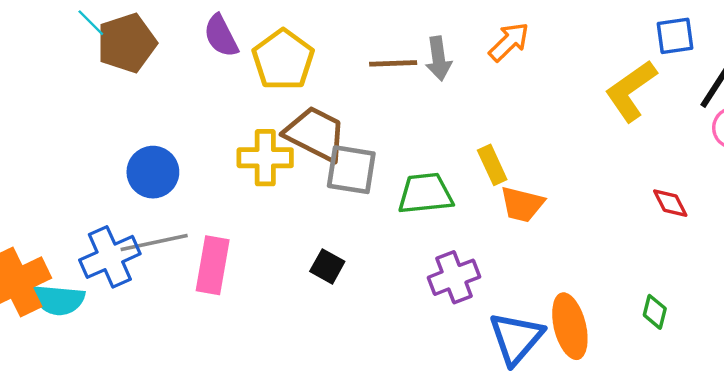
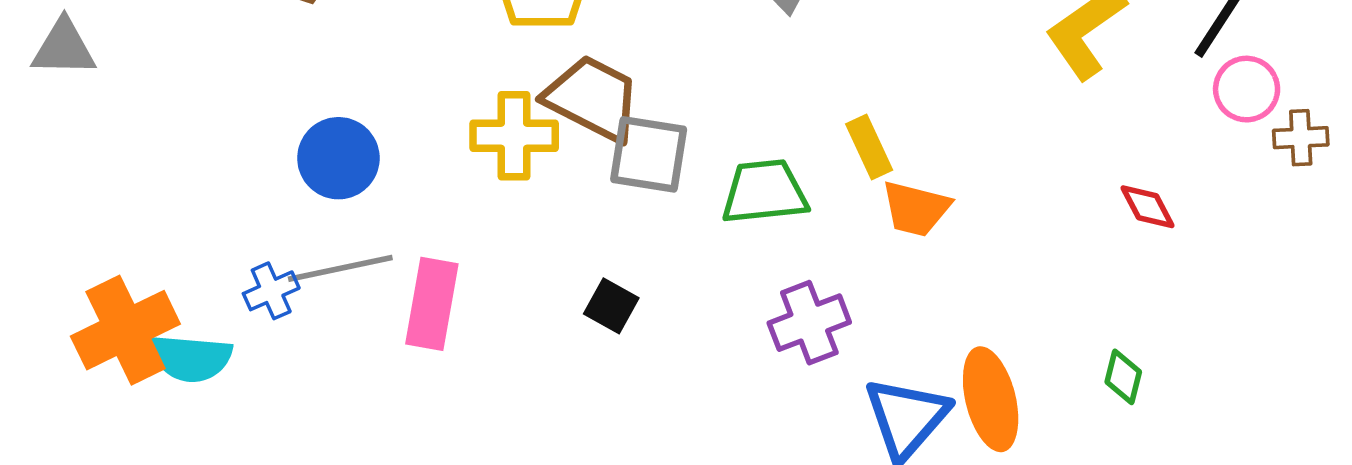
blue cross: (110, 257) -> (271, 291), size x0.6

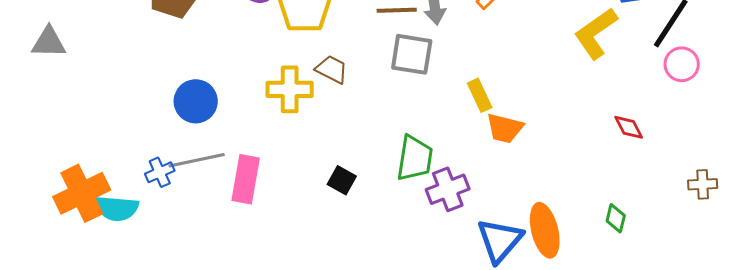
brown trapezoid: (593, 98) -> (332, 69), size x0.6
brown cross: (1301, 138) -> (703, 184), moved
gray square: (649, 154) -> (412, 54), moved
green trapezoid: (764, 192) -> (415, 158), moved, turned 105

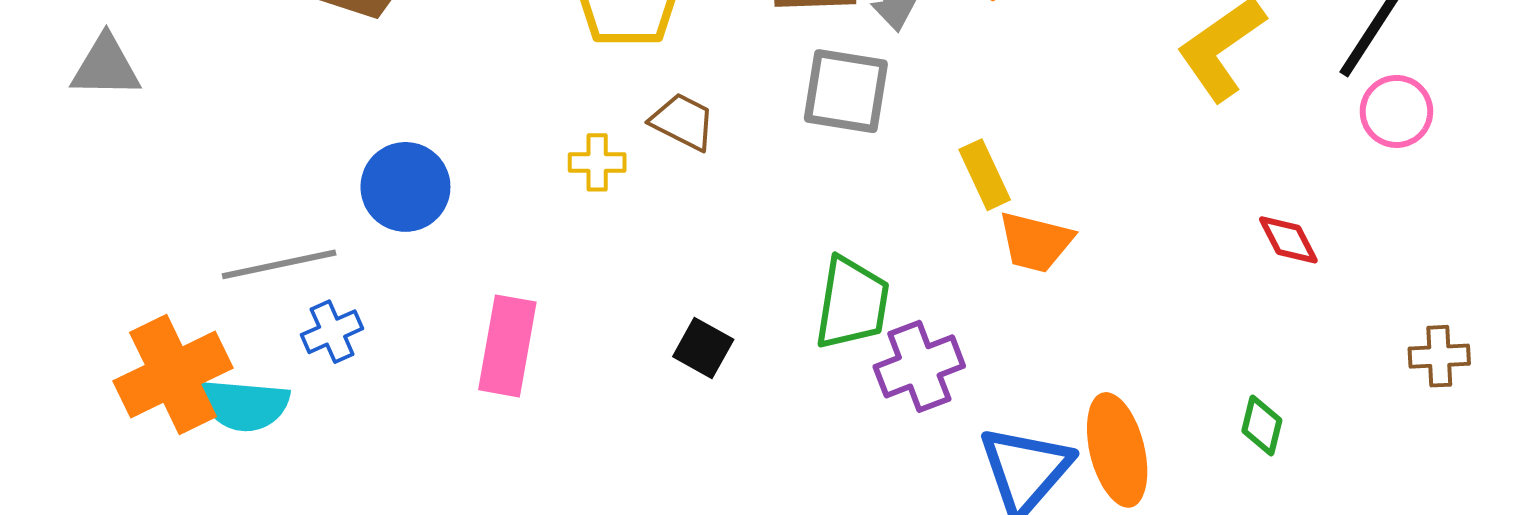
yellow cross: (290, 89) -> (597, 162), size x0.6
gray line: (197, 160) -> (279, 264), moved

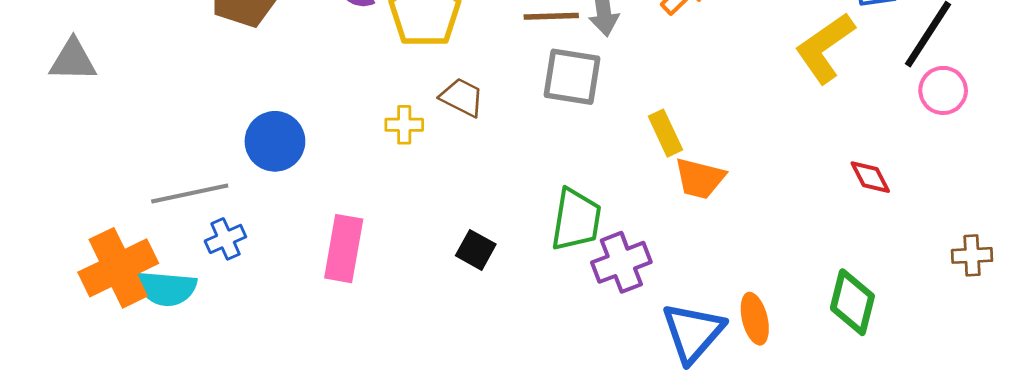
green diamond: (1262, 425) -> (852, 302), size x1.6
orange ellipse: (1117, 450) -> (755, 319), size x0.7

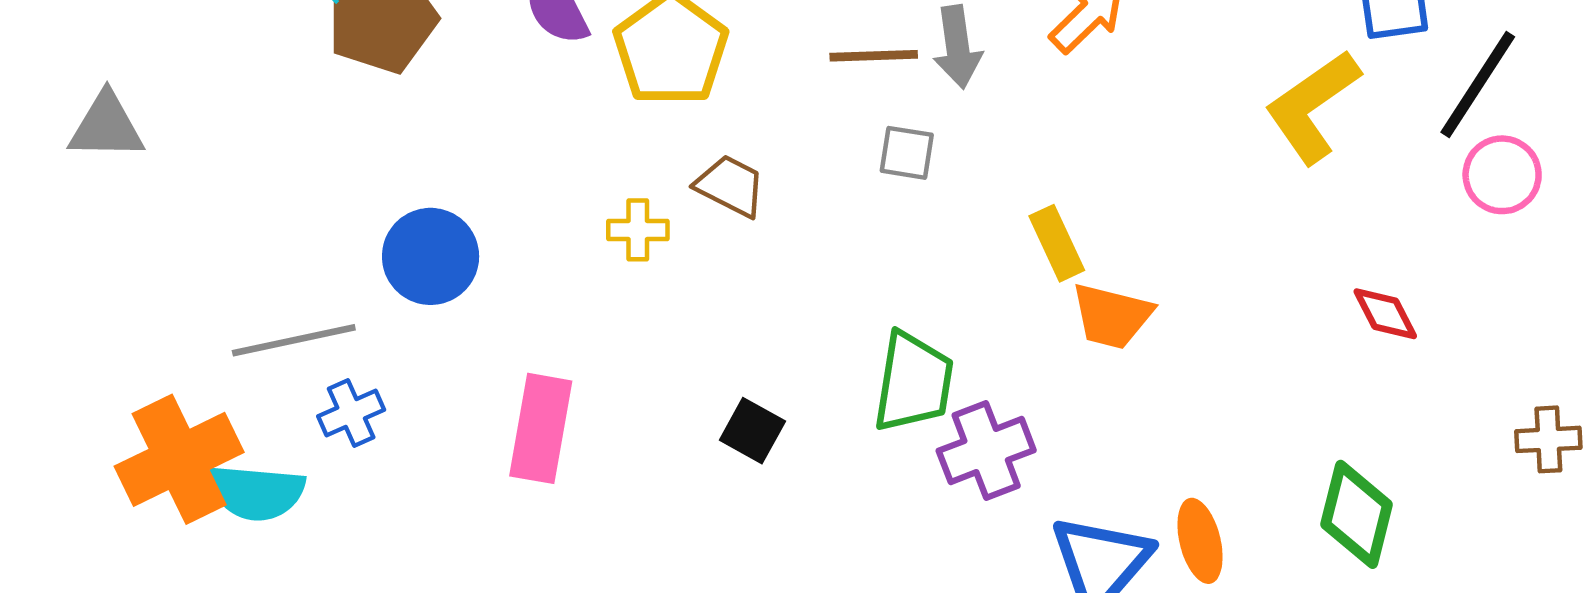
gray square: (572, 77) -> (907, 153), size x0.6

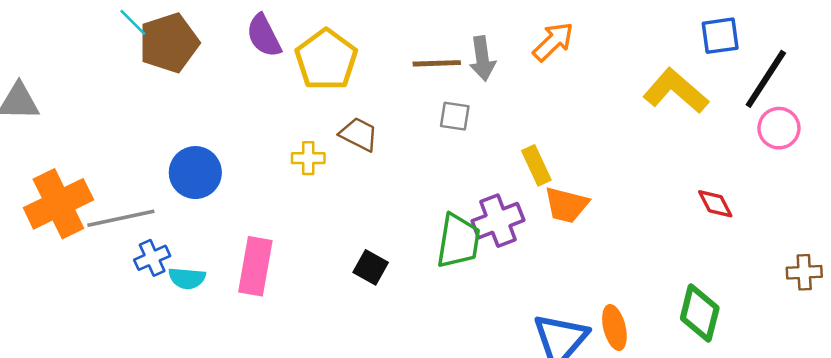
yellow L-shape: (1312, 107) -> (676, 91), turned 76
purple cross: (986, 450) -> (498, 221), moved
orange cross: (179, 459) -> (58, 204), moved
cyan semicircle: (256, 492) -> (187, 278), moved, size x0.7

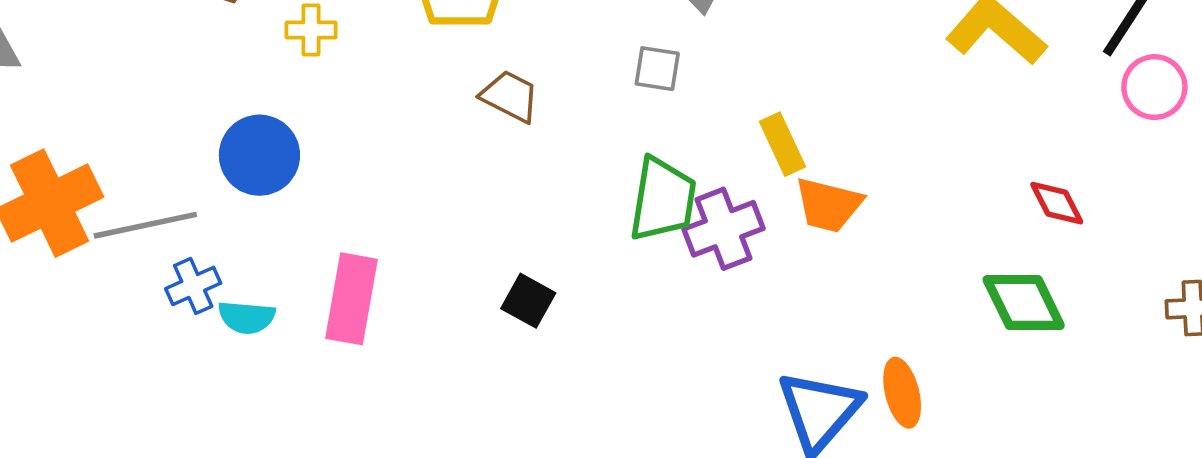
yellow cross: (308, 158) -> (311, 30), moved
green trapezoid: (458, 241) -> (663, 199), moved
green diamond: (700, 313) -> (1024, 302), moved, turned -40

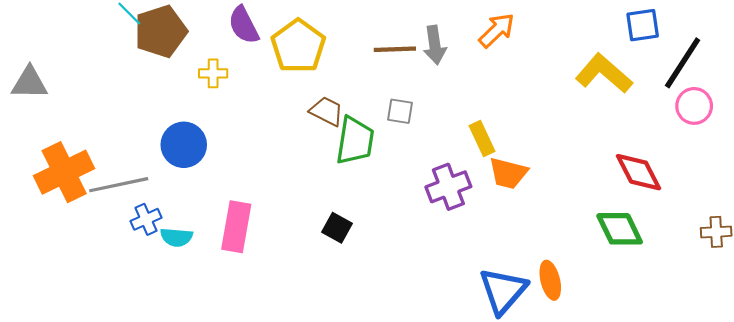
gray square: (657, 69) -> (400, 111), moved
green trapezoid: (663, 199) -> (355, 141), moved
red diamond: (1057, 203) -> (638, 172), size x1.5

